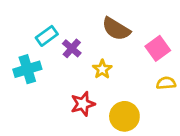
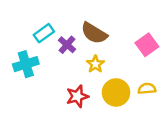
brown semicircle: (116, 29) -> (94, 33), moved
yellow semicircle: (166, 83) -> (147, 89), moved
yellow circle: (124, 116) -> (116, 92), moved

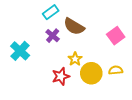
cyan rectangle: (44, 33) -> (51, 12), moved
cyan cross: (26, 64) -> (20, 51), turned -30
yellow star: (95, 64) -> (75, 59), moved

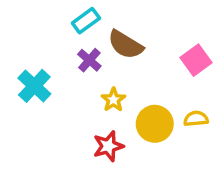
yellow star: (75, 59) -> (113, 100), moved
red star: (61, 76) -> (108, 146), moved

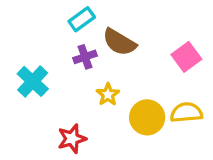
purple cross: (89, 60) -> (85, 57), turned 30
yellow semicircle: (196, 119) -> (186, 112), size x1.4
red star: (108, 146) -> (72, 139), moved

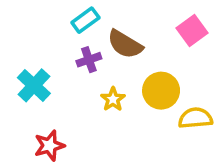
pink square: (186, 57) -> (192, 30), moved
yellow circle: (147, 117) -> (161, 91), moved
red star: (72, 139) -> (49, 146), moved

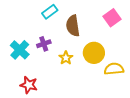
brown semicircle: (125, 44) -> (73, 26), turned 50
purple cross: (89, 60) -> (44, 44), moved
red star: (49, 146) -> (29, 85), turned 30

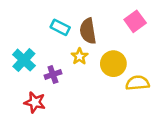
cyan rectangle: (50, 12) -> (60, 27), moved, turned 63
purple cross: (44, 44) -> (53, 75), moved
yellow star: (66, 58) -> (80, 56), moved

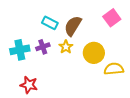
brown semicircle: (88, 31) -> (73, 26), turned 40
cyan cross: (24, 60) -> (20, 50), turned 36
purple cross: (53, 75) -> (43, 47), moved

